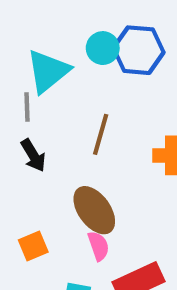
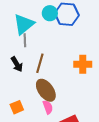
gray line: (27, 107) -> (25, 40), moved
brown line: (101, 134) -> (40, 63), moved

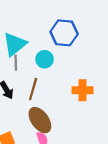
cyan circle: (50, 13) -> (45, 59), moved

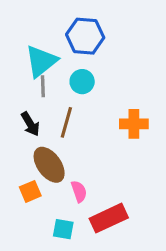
blue hexagon: (64, 33) -> (85, 36), moved
brown ellipse: (40, 120) -> (49, 165), moved

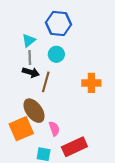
cyan triangle: (41, 61) -> (29, 40), size x0.6
black arrow: (30, 124) -> (31, 72), moved, turned -42
orange square: (30, 191) -> (21, 129), size x1.6

